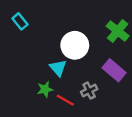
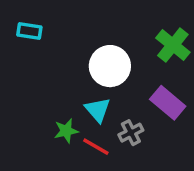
cyan rectangle: (20, 21) -> (29, 31), turned -42
cyan triangle: (58, 68) -> (98, 110), moved

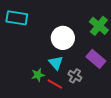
cyan rectangle: (29, 31) -> (17, 18), size x1.5
gray cross: (131, 133) -> (75, 76), turned -32

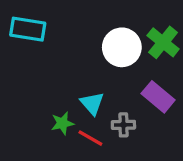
white circle: (63, 38) -> (122, 47), moved
gray cross: (75, 76) -> (123, 125), turned -32

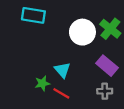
cyan rectangle: (28, 29) -> (33, 15), moved
gray cross: (123, 125) -> (105, 91), moved

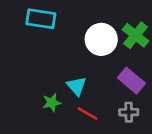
red line: (61, 93) -> (87, 114), moved

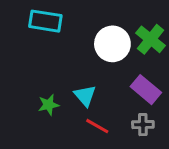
green star: (52, 103) -> (49, 105), moved

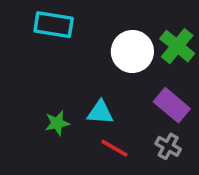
cyan triangle: (85, 96) -> (100, 112), turned -45
gray cross: (143, 125) -> (168, 146), turned 30

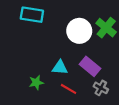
purple rectangle: (172, 105) -> (90, 66), moved
green star: (57, 123) -> (36, 83), moved

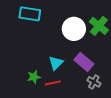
cyan triangle: (60, 67) -> (56, 63), turned -49
red line: (68, 89) -> (53, 83), moved, turned -42

